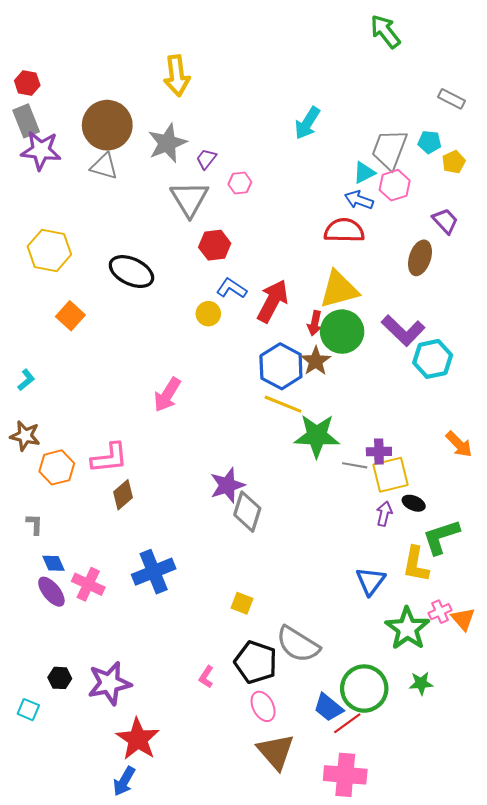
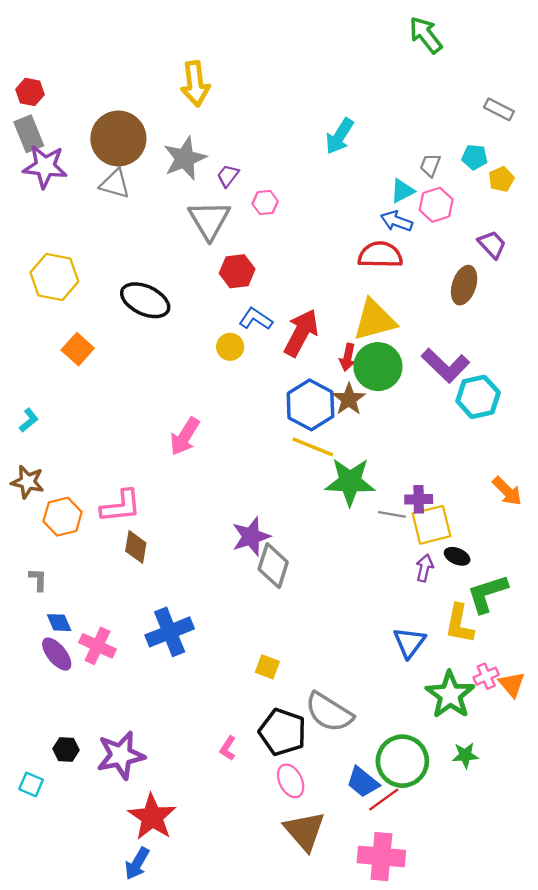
gray trapezoid: (389, 149) -> (430, 165), size x0.5
brown diamond: (123, 495) -> (136, 547), turned -40

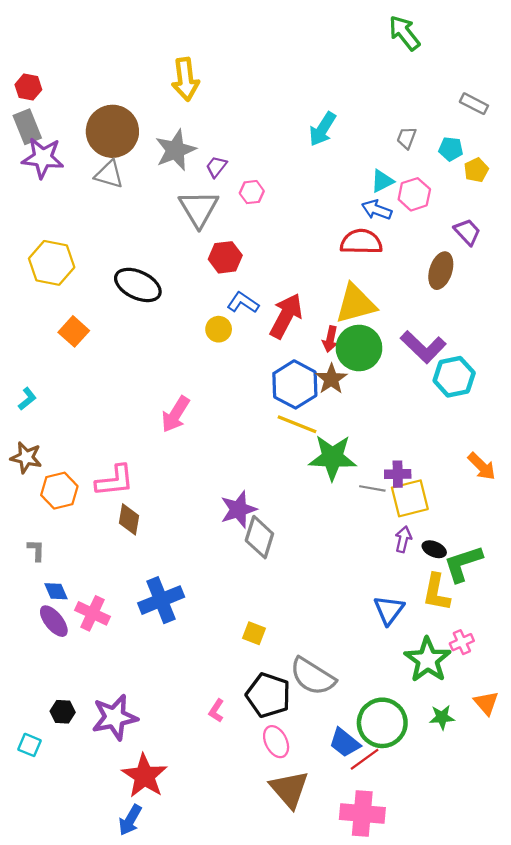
gray trapezoid: (430, 165) -> (407, 138), moved
black ellipse: (457, 556) -> (434, 549), moved
orange triangle: (512, 684) -> (486, 703), moved

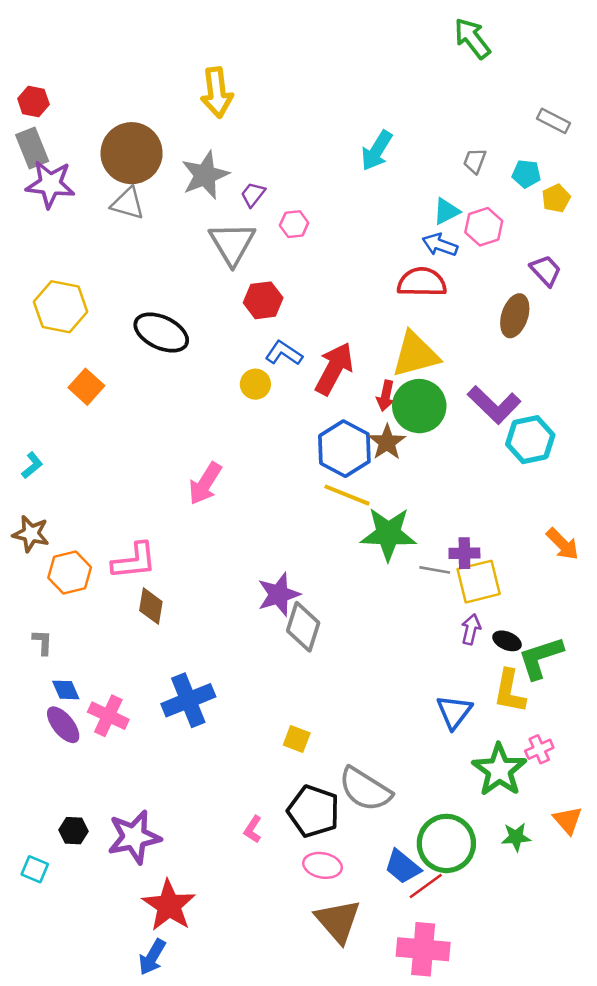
pink ellipse: (276, 742) -> (322, 865), turned -52

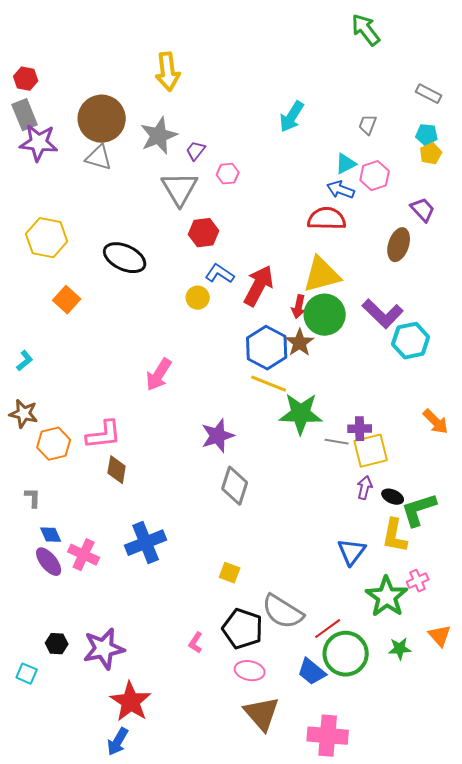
cyan pentagon: (526, 174) -> (427, 135), moved
purple star: (279, 594) -> (218, 436), moved
red line: (426, 886) -> (328, 629), moved

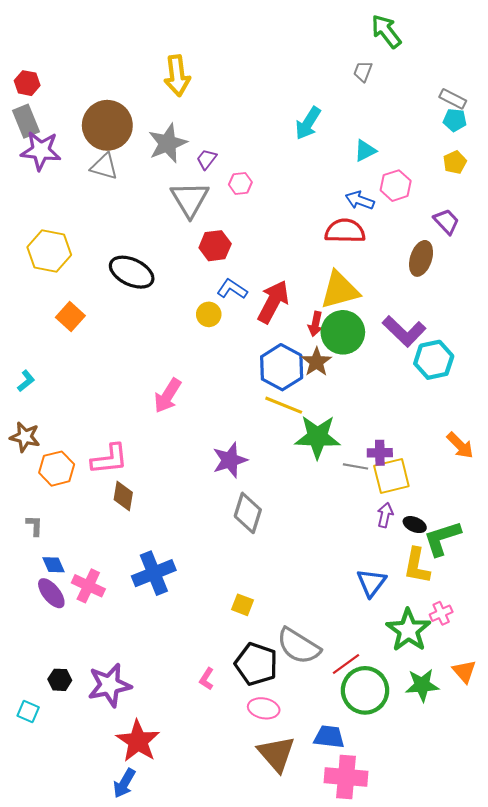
gray trapezoid: (368, 125) -> (363, 71), moved
cyan pentagon: (427, 135) -> (455, 120), moved
cyan triangle: (346, 164) -> (365, 151), moved
green star: (400, 649) -> (422, 685), size x1.4
blue trapezoid: (312, 672) -> (329, 737), moved, turned 148

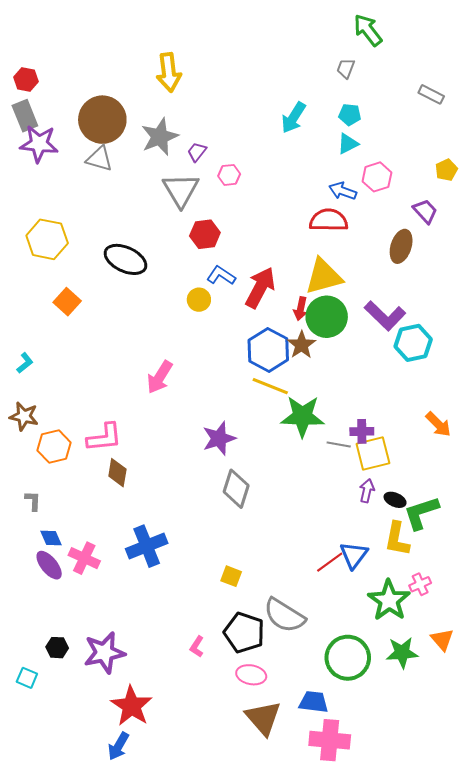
cyan pentagon: (455, 120) -> (350, 115), moved
yellow pentagon: (455, 162) -> (446, 170), moved
red line: (346, 664) -> (330, 562), moved

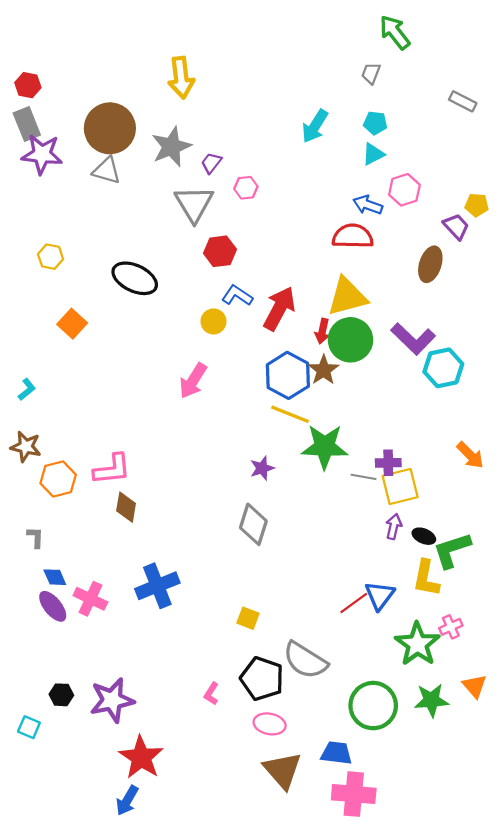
yellow pentagon: (446, 170) -> (477, 205), moved, turned 30
yellow hexagon: (47, 239) -> (51, 257), size x0.6
pink arrow: (160, 377) -> (193, 381), moved
purple star: (219, 438) -> (262, 468), moved, size x0.7

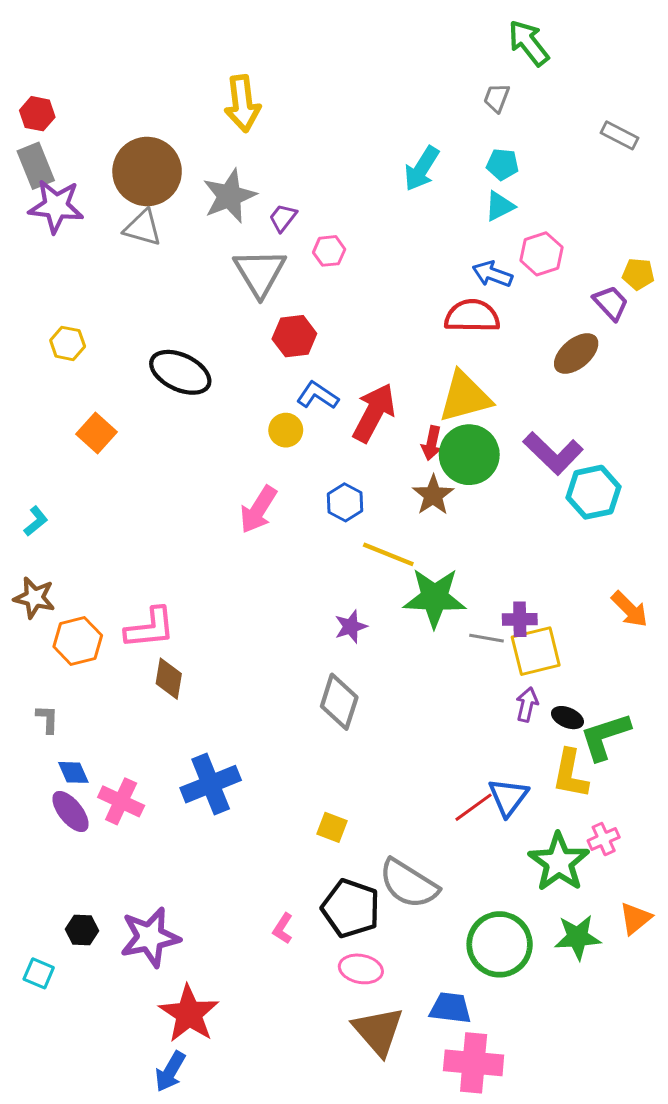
brown ellipse: (430, 264) -> (576, 354), turned 32
blue hexagon: (288, 375) -> (345, 502), moved, size x0.6
orange triangle: (475, 686) -> (635, 918), turned 32

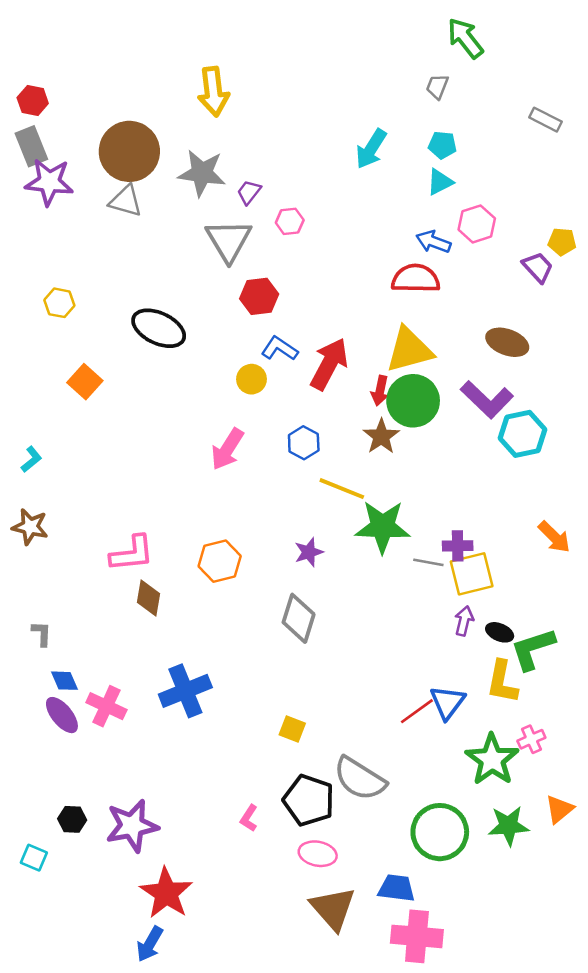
gray star: (229, 196) -> (202, 173), turned 30
brown ellipse: (576, 354) -> (507, 342), moved, turned 60
orange hexagon: (78, 641) -> (220, 561), moved

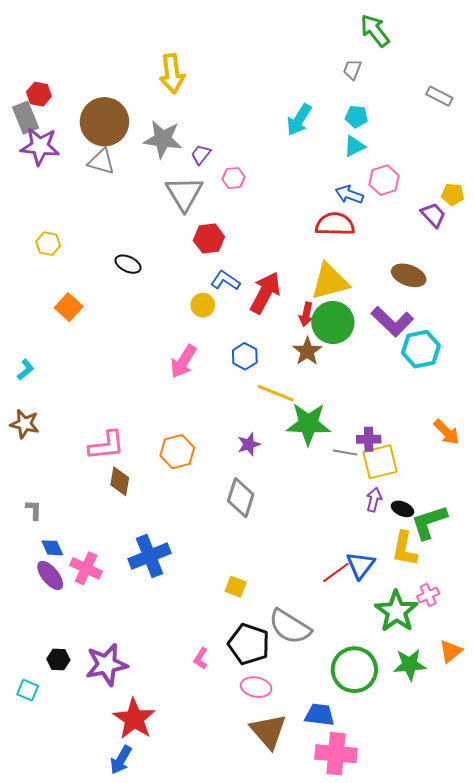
red hexagon: (33, 101) -> (39, 94), moved
black ellipse: (159, 328) -> (128, 264), size x0.6

